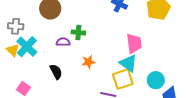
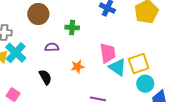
green cross: (78, 32) -> (72, 28), moved
pink trapezoid: (134, 43) -> (108, 53), moved
yellow square: (123, 79) -> (139, 64), moved

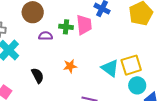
purple semicircle: (52, 47) -> (46, 36), moved
pink trapezoid: (108, 53) -> (84, 25), moved

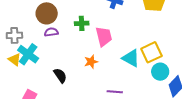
pink trapezoid: (84, 25) -> (104, 36), moved
purple semicircle: (46, 36) -> (51, 32), moved

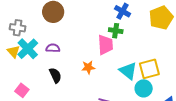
green cross: (82, 23) -> (116, 31), moved
purple semicircle: (51, 32) -> (53, 48), moved
cyan circle: (160, 72) -> (144, 88), moved

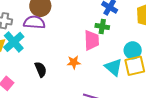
purple semicircle: (53, 48) -> (34, 22), moved, size x1.5
cyan circle: (144, 88) -> (133, 50), moved

